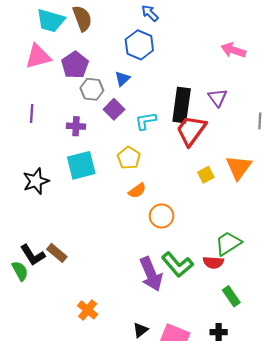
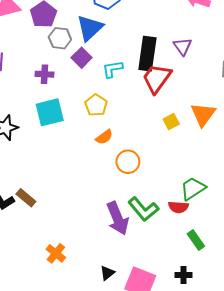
blue triangle: (122, 79) -> (90, 28), size x1.8

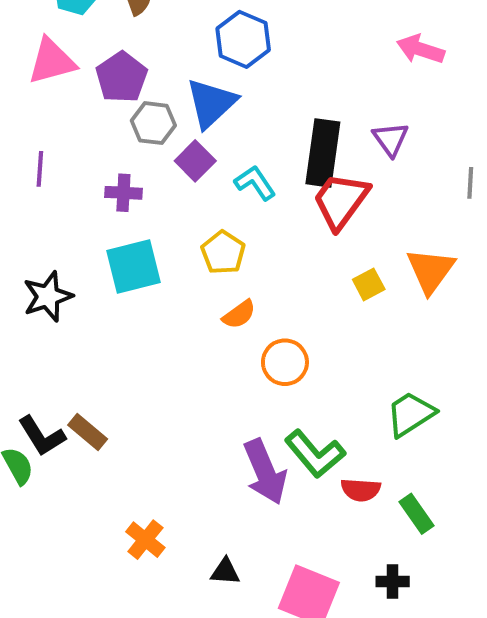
cyan L-shape: (112, 69) -> (255, 183), turned 65
red semicircle: (178, 207) -> (361, 490), moved
black triangle: (107, 273) -> (225, 572), moved, turned 42

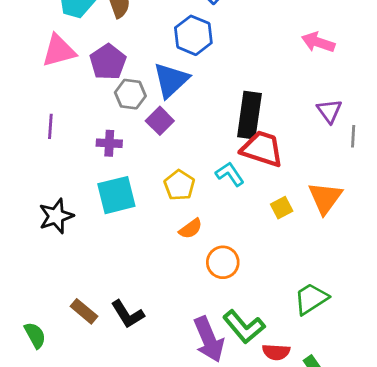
purple triangle: (391, 139) -> (329, 111), moved
cyan L-shape: (255, 183) -> (230, 174), moved
red trapezoid: (341, 201) -> (262, 149), turned 72
black L-shape: (42, 436) -> (128, 314), moved

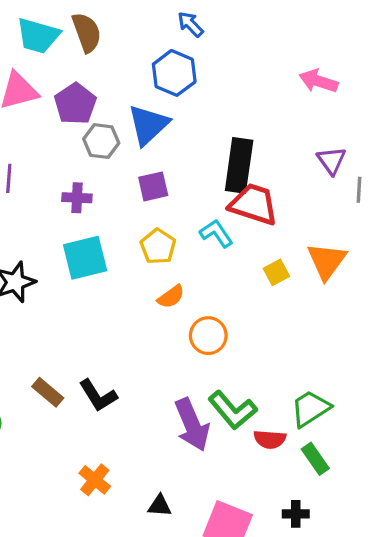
purple square: (160, 121) -> (153, 186), moved, turned 32
green trapezoid: (311, 299) -> (310, 409), moved

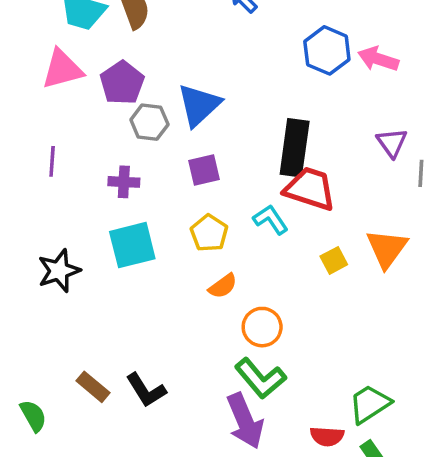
blue hexagon: (174, 73) -> (327, 50), moved
green L-shape: (233, 410) -> (260, 378), moved

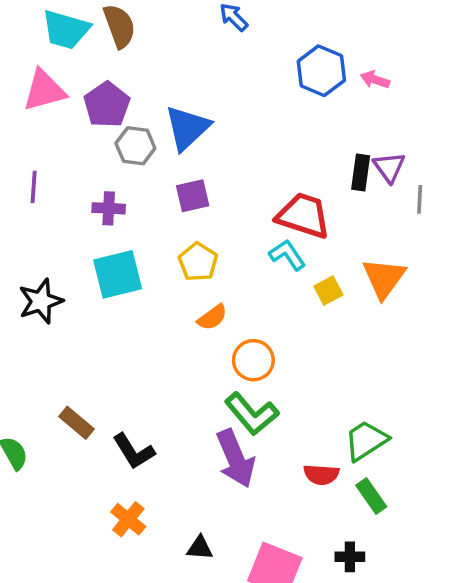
pink arrow: (378, 59) -> (375, 80), size x0.7
black rectangle: (295, 148) -> (361, 173), moved, size x0.6
cyan L-shape: (271, 219) -> (287, 255), moved
black L-shape: (146, 390) -> (134, 451), moved

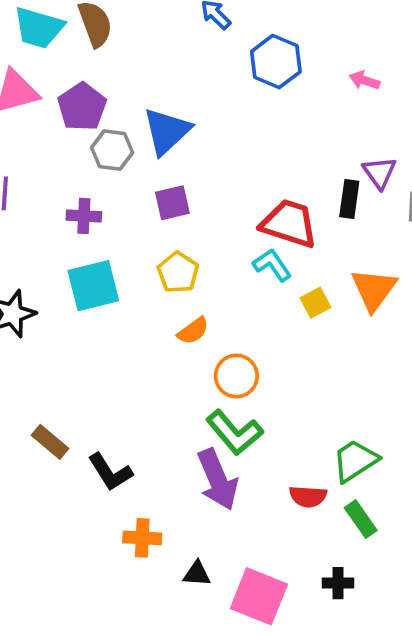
blue hexagon: (321, 71) -> (276, 62), moved
black rectangle: (361, 173) -> (349, 199), moved
orange cross: (128, 519) -> (142, 538), moved, turned -36
black triangle: (200, 548) -> (197, 574), moved

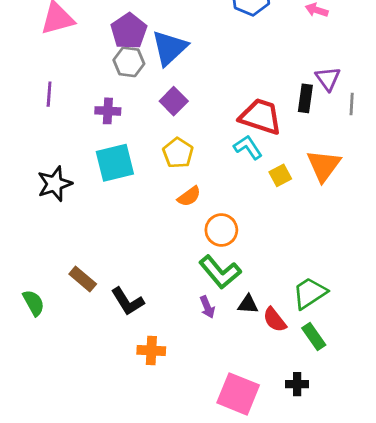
purple pentagon: (82, 107) -> (129, 31), moved
purple square: (172, 203) -> (174, 101), turned -32
purple arrow: (218, 480) -> (207, 307), size x0.5
red semicircle: (308, 496) -> (275, 320), turned 48
black triangle: (197, 574) -> (248, 304), moved

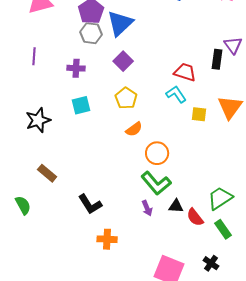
red trapezoid: (261, 117) -> (185, 72), size x0.7
cyan square: (115, 163) -> (81, 105), size x0.7
yellow square: (280, 175) -> (199, 114), turned 35
brown rectangle: (83, 279) -> (47, 173), moved
black cross: (297, 384) -> (211, 263), turned 35

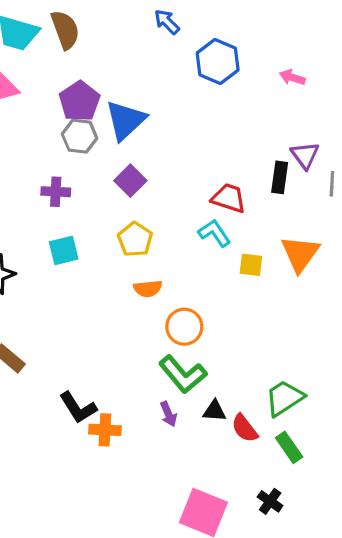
orange semicircle: (134, 129) -> (148, 289), turned 30
orange cross: (107, 239) -> (105, 430), moved

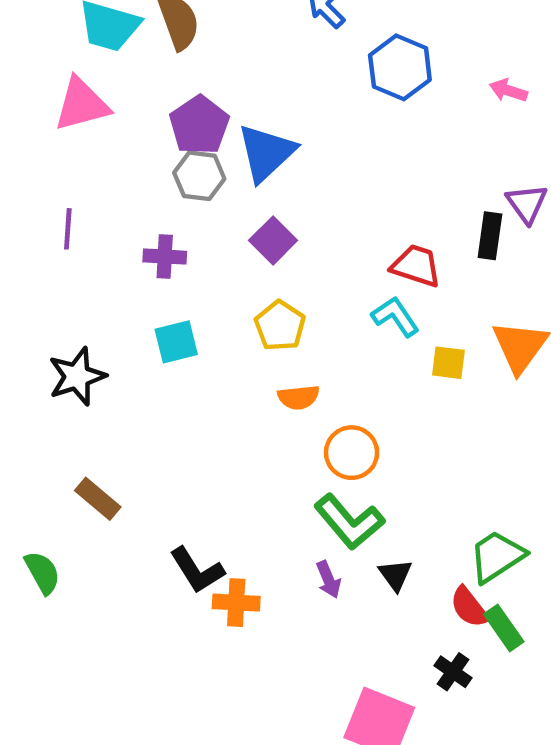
black triangle: (214, 411) -> (395, 575), turned 50
red semicircle: (245, 428) -> (469, 607), moved
black cross: (270, 501) -> (453, 672), moved

